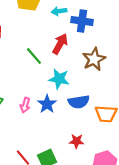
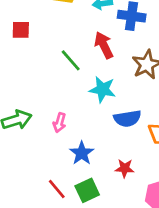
red arrow: (60, 44) -> (104, 45), turned -55
blue star: (47, 104) -> (82, 153), moved

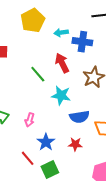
red star: (125, 168) -> (75, 144), moved
red line: (57, 189) -> (28, 158), moved

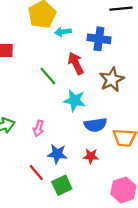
cyan arrow: (61, 33) -> (63, 32), moved
blue star: (46, 142) -> (57, 154), turned -30

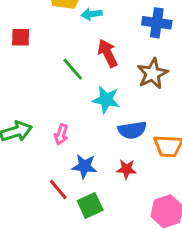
blue cross: (99, 39) -> (157, 23), moved

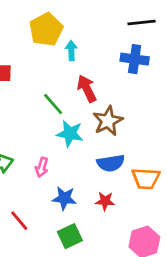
cyan arrow: (92, 14) -> (71, 51), turned 96
brown star: (152, 74) -> (108, 121), moved
cyan star: (106, 100) -> (70, 134), moved
red line: (58, 190) -> (19, 221), moved

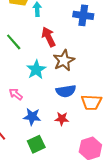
green line: (53, 104) -> (14, 42), moved
cyan star: (70, 134) -> (36, 70), turned 30
pink arrow: (42, 167) -> (16, 94), turned 112

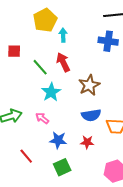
red arrow: (48, 37) -> (63, 62), moved
cyan star: (36, 70) -> (51, 92), moved

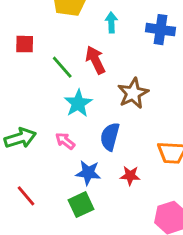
cyan arrow: (63, 35) -> (111, 22), moved
blue semicircle: (91, 115) -> (110, 137), moved, turned 114
red line: (26, 156) -> (26, 196), moved
green square: (62, 167) -> (81, 205), moved

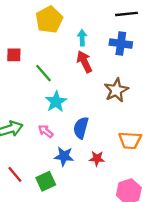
red arrow: (95, 60) -> (84, 62), moved
brown star: (133, 93) -> (116, 90), moved
green square: (81, 205) -> (46, 181), moved

